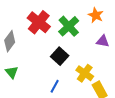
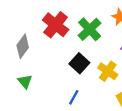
yellow cross: (85, 73) -> (108, 71), moved

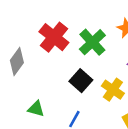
green triangle: (25, 81) -> (36, 109), moved, turned -35

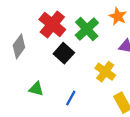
black square: (81, 81) -> (64, 53), moved

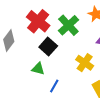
green triangle: (36, 89) -> (38, 69), moved

